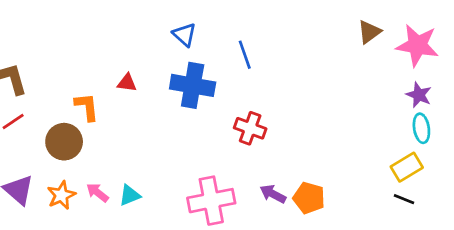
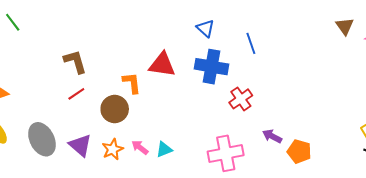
brown triangle: (369, 32) -> (345, 26), turned -30
red triangle: (127, 83) -> (162, 65), size x1.8
red cross: (250, 128) -> (241, 99), moved, turned 35
purple arrow: (273, 194) -> (272, 136), moved

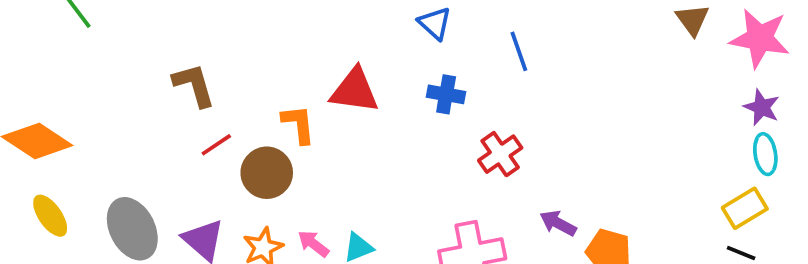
blue cross: (212, 67) -> (446, 94), size x0.6
red line: (76, 94) -> (216, 145), moved

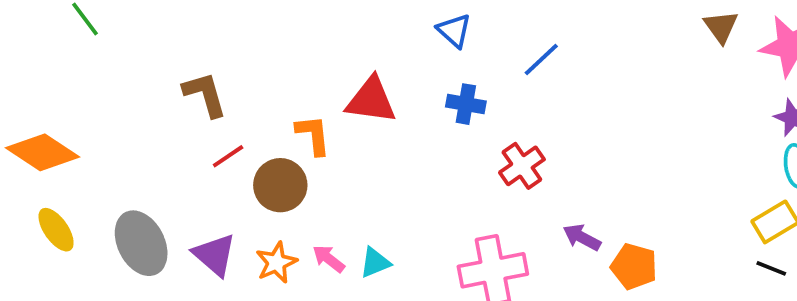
blue line: (519, 51) -> (541, 60), turned 66

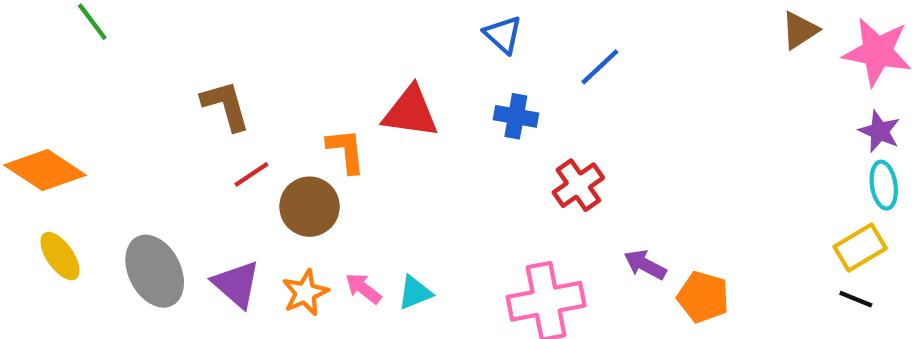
brown triangle: (721, 27) -> (800, 30), turned 33

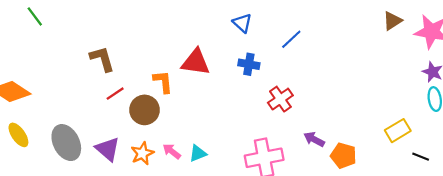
yellow rectangle: (860, 247) -> (398, 131), moved

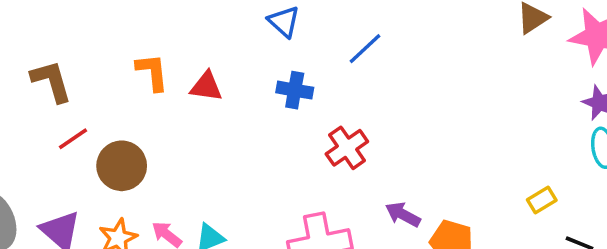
red triangle: (196, 62) -> (206, 86), size x0.7
orange L-shape: (163, 82) -> (152, 72), moved
yellow rectangle: (398, 131) -> (542, 200), size x0.7

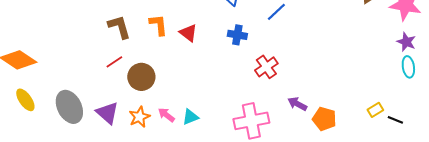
brown L-shape: (51, 81) -> (119, 27), moved
red triangle: (206, 86) -> (188, 33), turned 30
yellow rectangle: (542, 200) -> (375, 110), moved

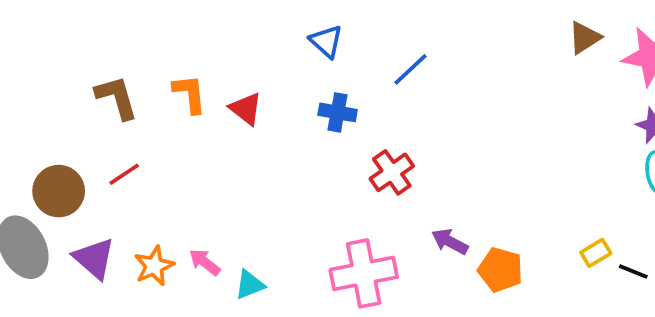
red line: (114, 62) -> (124, 174), moved
brown circle: (141, 77) -> (59, 191), moved
cyan triangle: (190, 117) -> (250, 285), moved

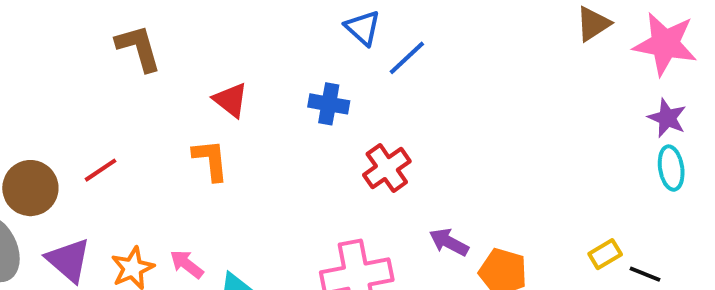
blue triangle: (326, 41) -> (363, 28), moved
orange L-shape: (190, 94) -> (211, 160), moved
brown L-shape: (117, 97) -> (139, 48), moved

